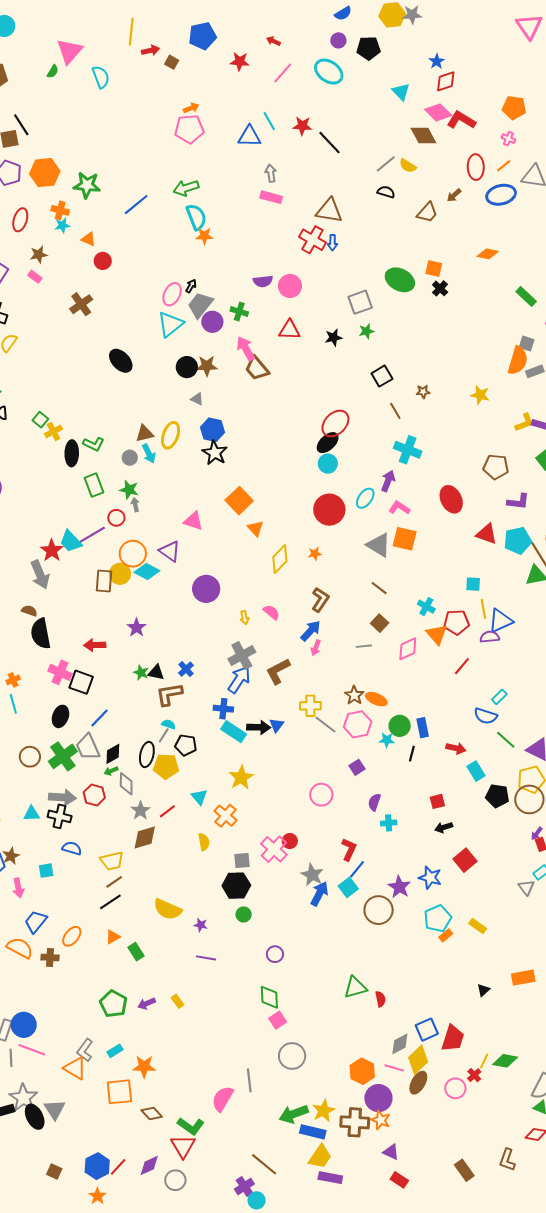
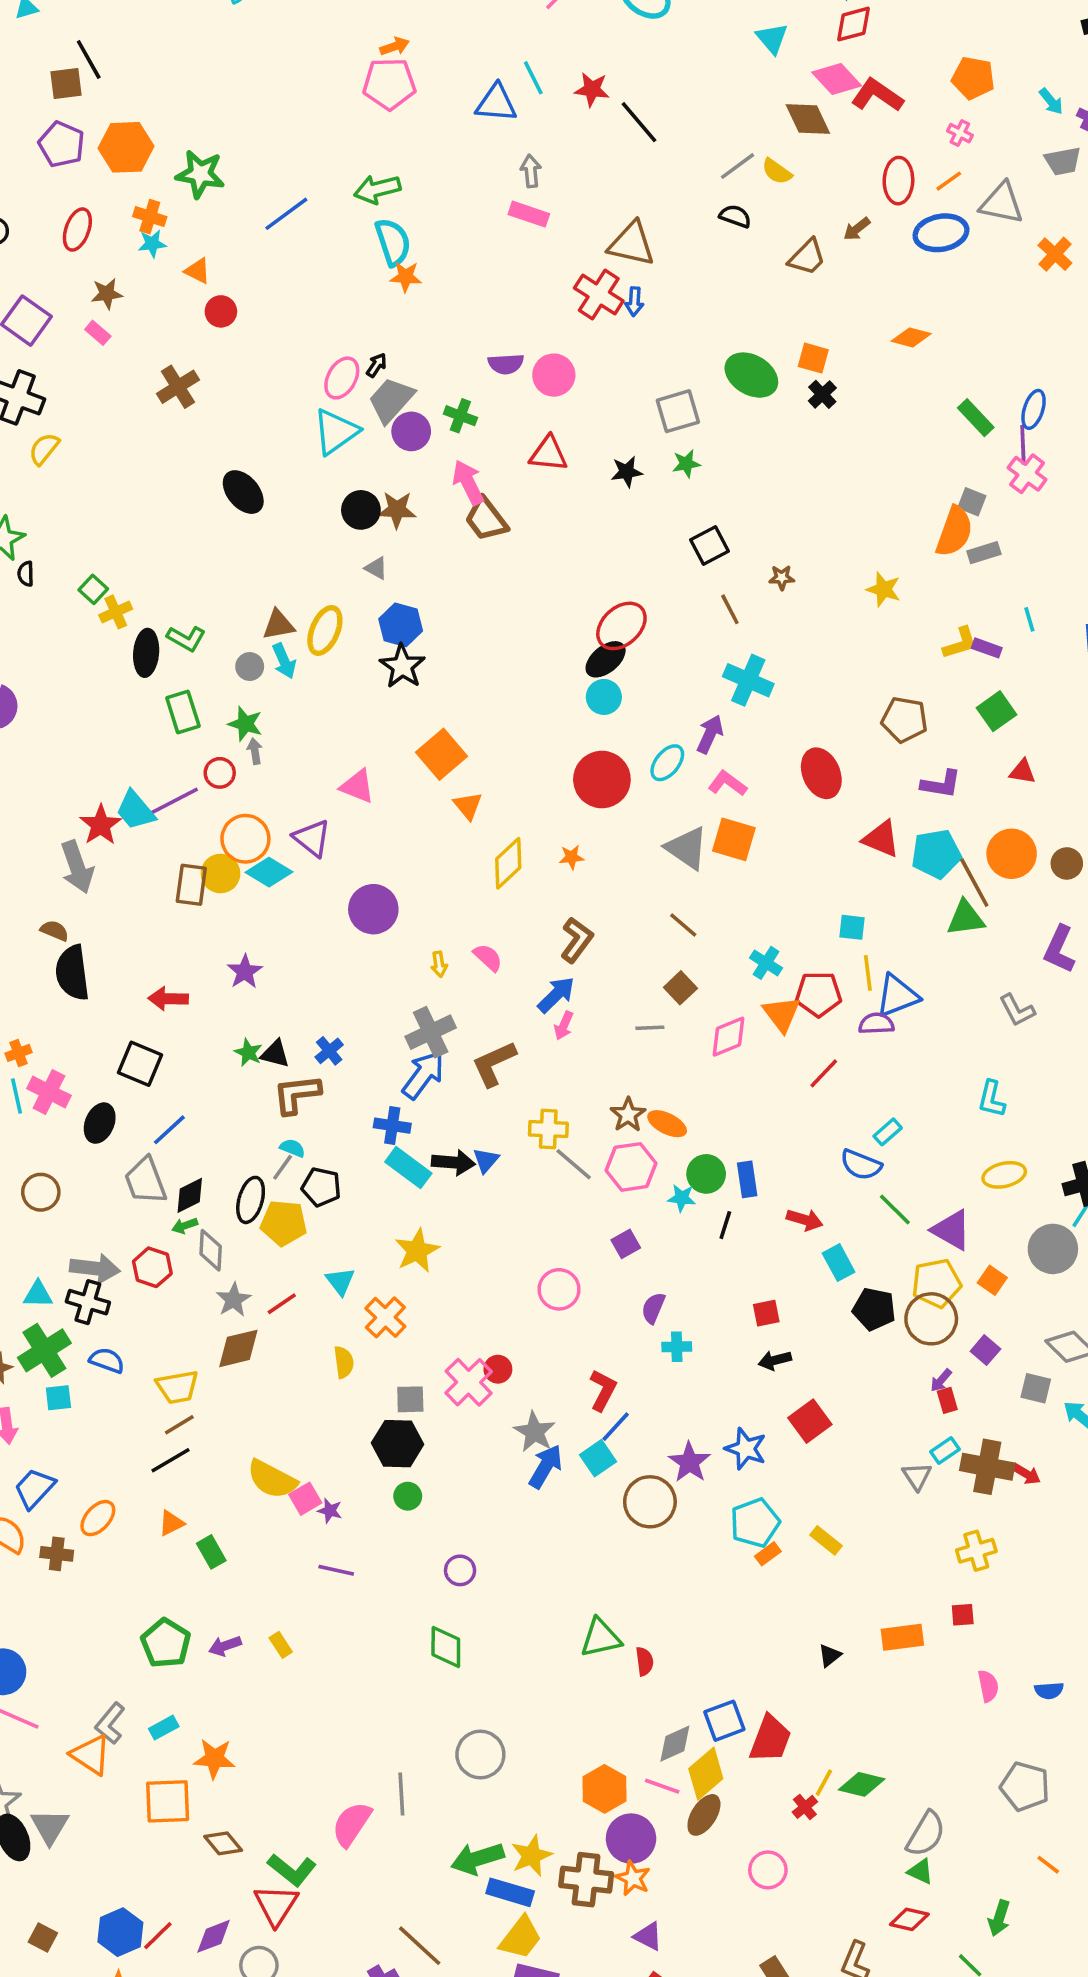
pink cross: (60, 672) -> (49, 1092), moved
green cross: (63, 756) -> (44, 1350), moved
pink square: (278, 1020) -> (305, 1499), moved
pink circle: (455, 1088) -> (768, 1870), moved

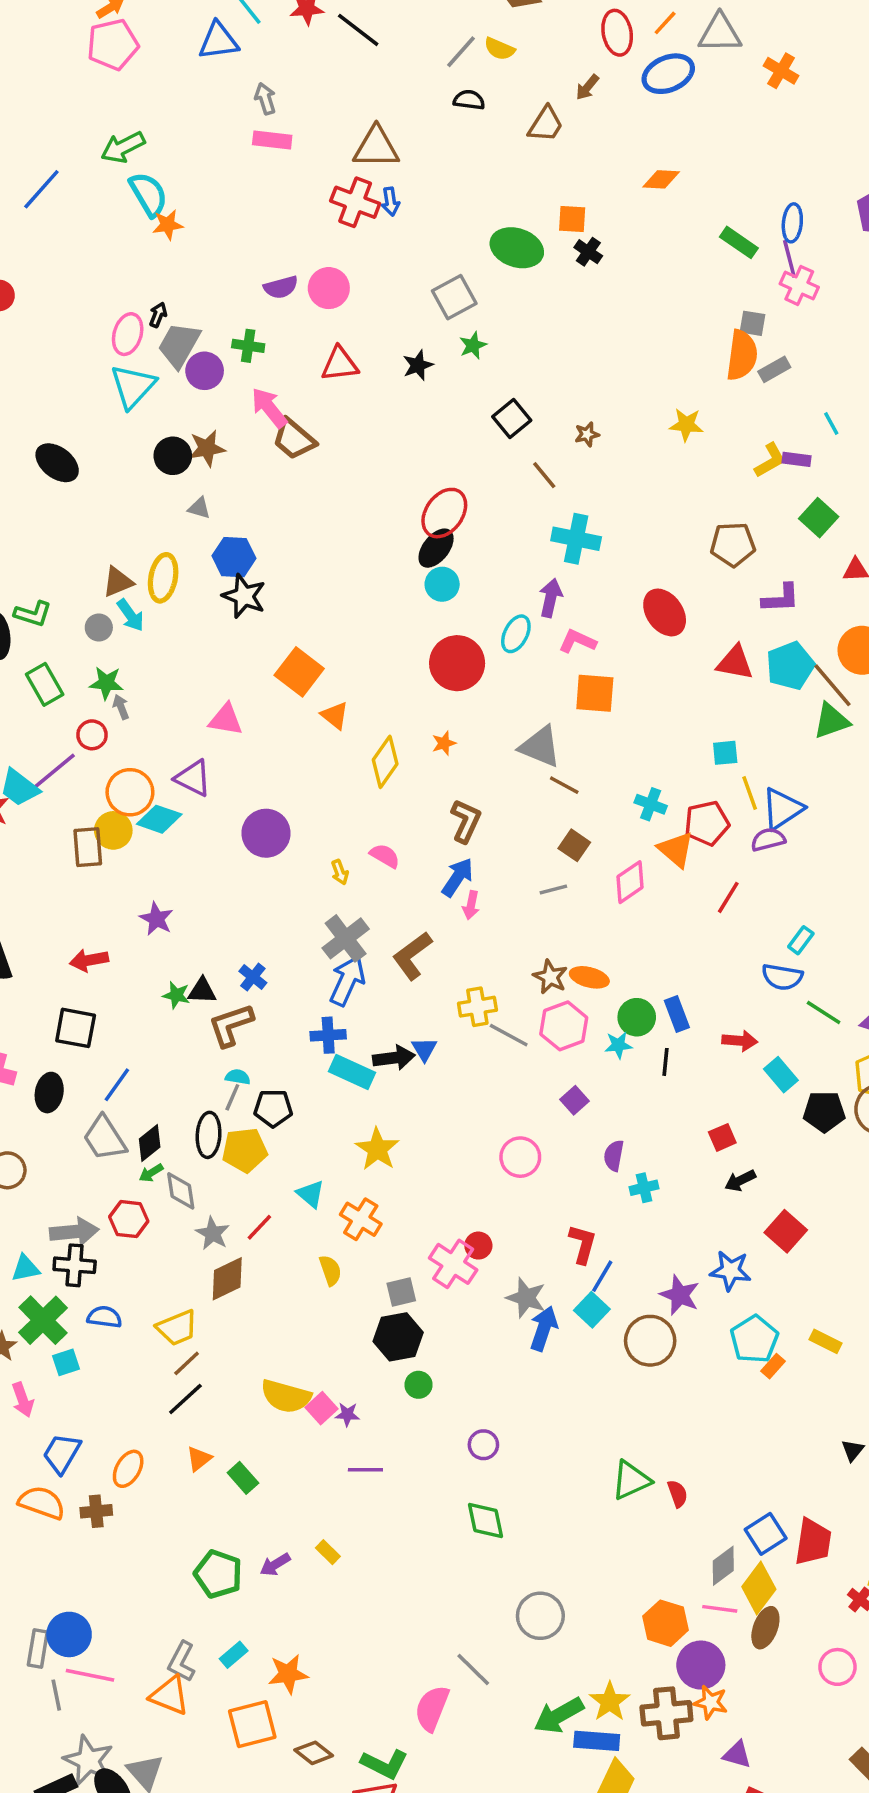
gray triangle: (687, 848) -> (540, 747), moved
gray line: (401, 1794) -> (473, 1669), turned -30

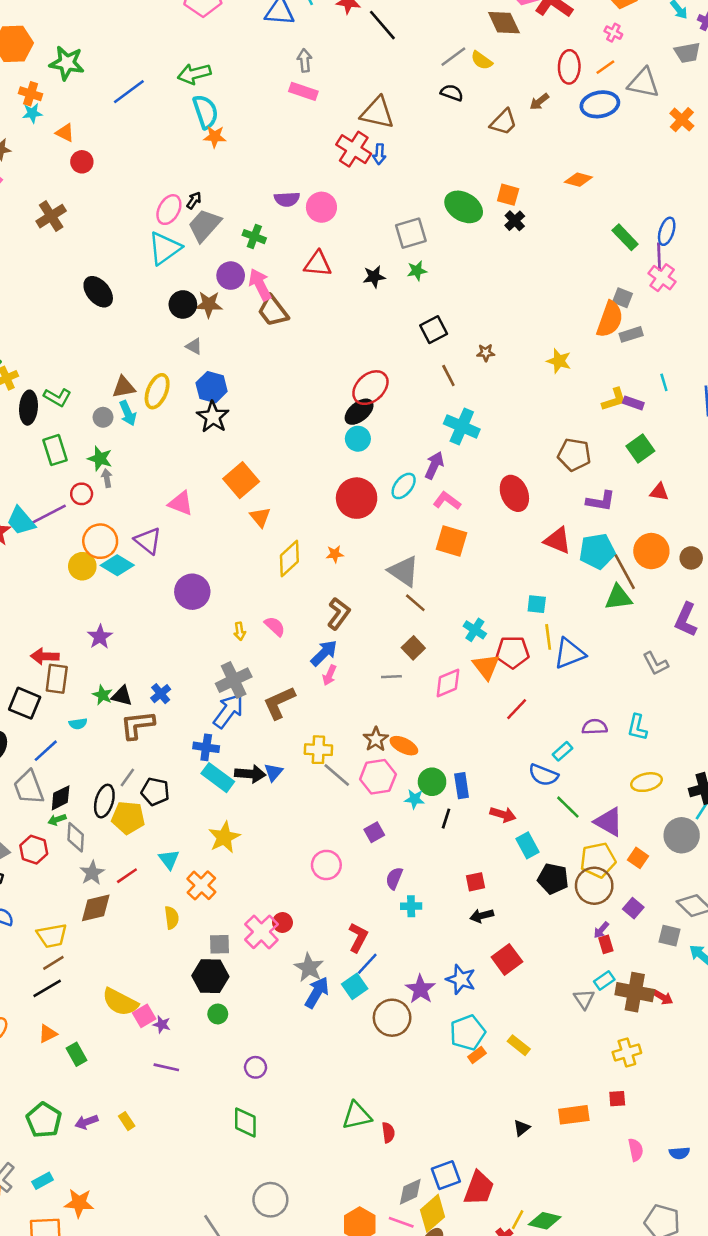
purple circle: (205, 371) -> (231, 276), moved
purple semicircle: (768, 839) -> (595, 727), moved
brown rectangle: (88, 847) -> (57, 679), moved
cyan semicircle: (238, 1077) -> (78, 724), moved, turned 150

